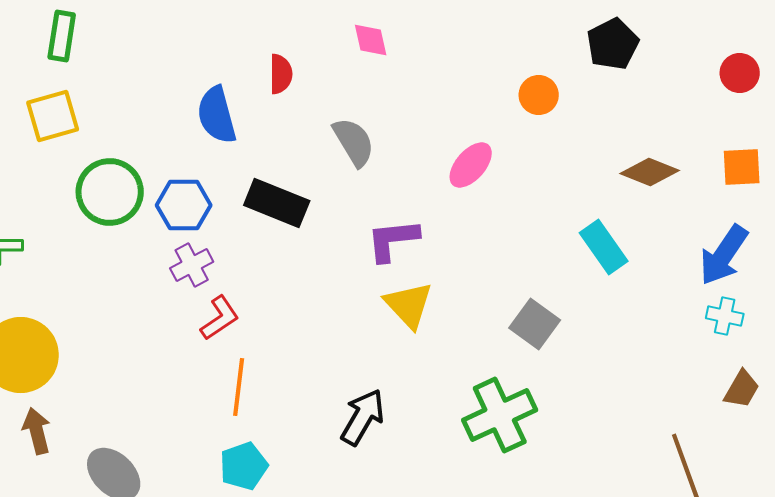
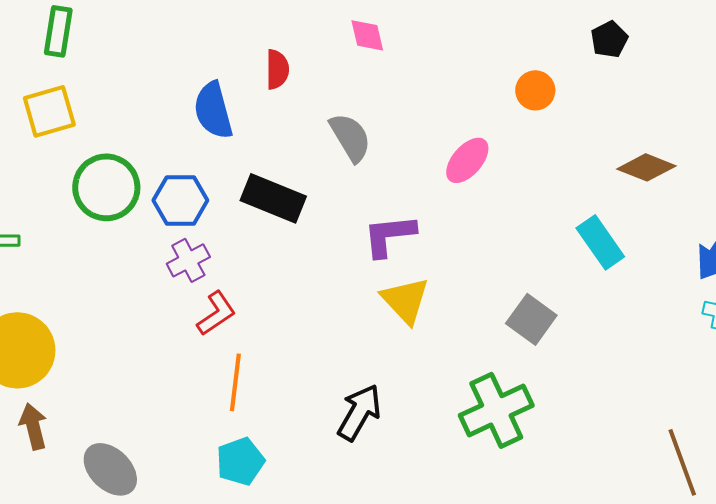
black pentagon: (613, 44) -> (609, 39), size x0.7

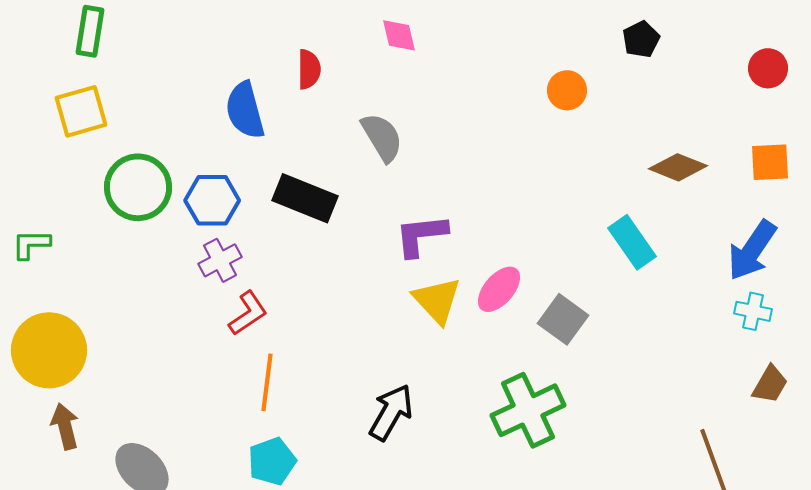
pink ellipse: (467, 160) -> (499, 289), moved

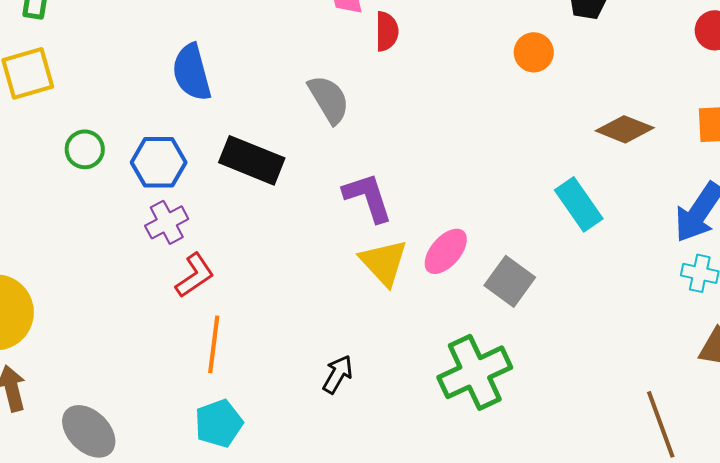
red semicircle: (309, 69) -> (387, 31), moved
orange circle: (567, 90) -> (534, 52), moved
green circle: (138, 187) -> (85, 149), size x0.6
purple L-shape: (421, 235) -> (368, 197), turned 78
black arrow: (391, 412) -> (338, 374), size x0.7

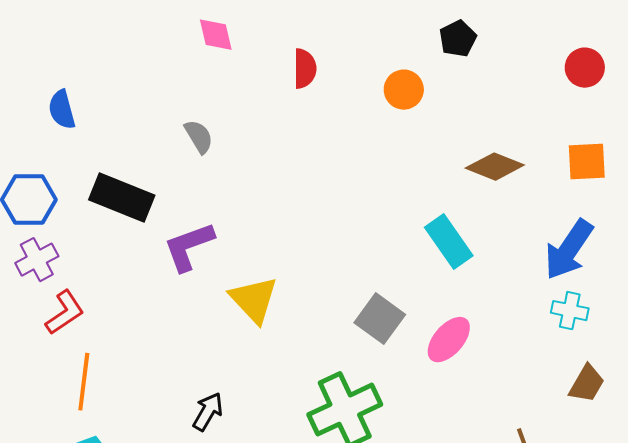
red semicircle: (387, 31) -> (305, 69), moved
blue semicircle: (192, 72) -> (62, 110), size x0.7
gray semicircle: (329, 99) -> (199, 137), size x0.7
purple L-shape: (368, 197) -> (189, 247), moved, turned -92
pink ellipse: (446, 251) -> (449, 340), moved

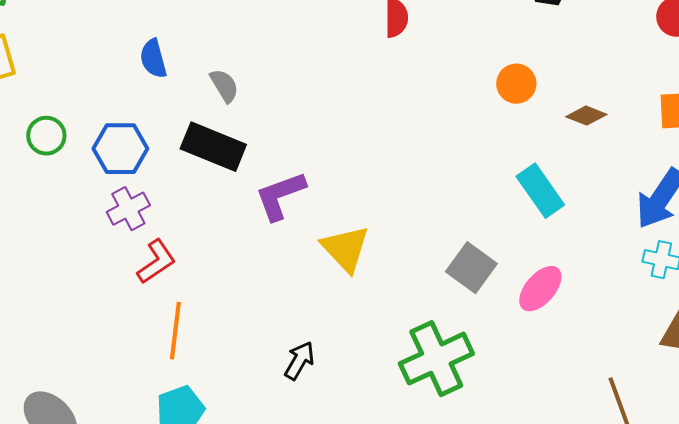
orange circle: (404, 90) -> (516, 84), moved
gray semicircle: (199, 137) -> (224, 86), moved
brown diamond: (495, 167) -> (586, 116), size x0.7

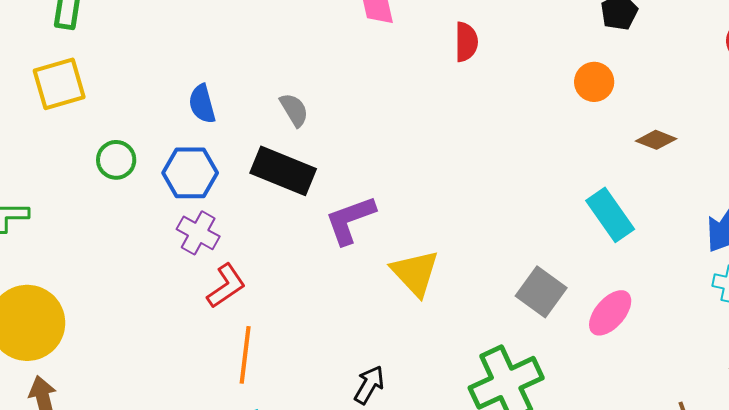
blue semicircle: (153, 59) -> (202, 104), moved
orange circle: (516, 84) -> (594, 82), moved
purple cross: (128, 209) -> (198, 233), turned -33

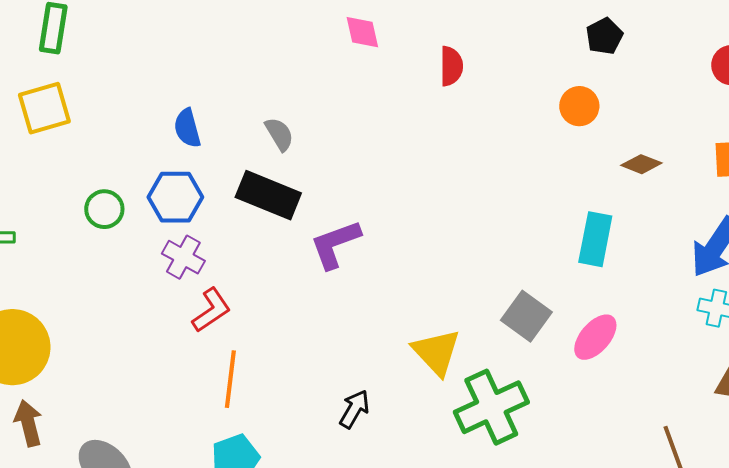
green circle: (116, 160) -> (104, 209), moved
cyan rectangle: (610, 215) -> (595, 239), turned 46
yellow triangle: (415, 273) -> (436, 352), moved

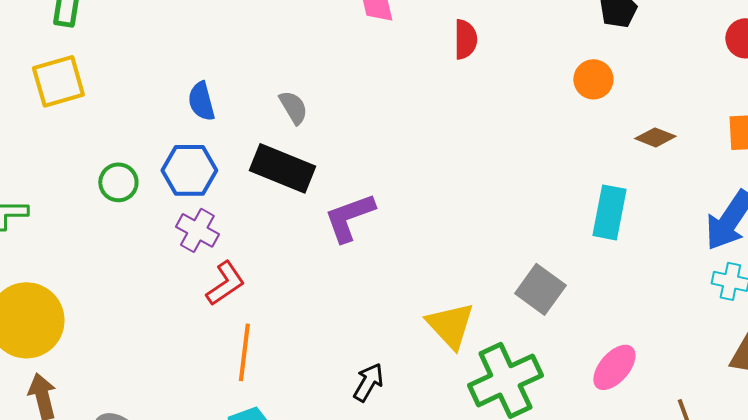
pink ellipse: (595, 337) -> (614, 367), moved

